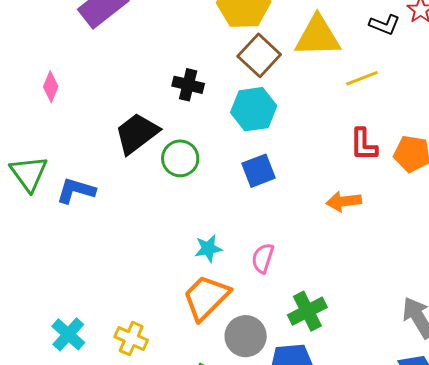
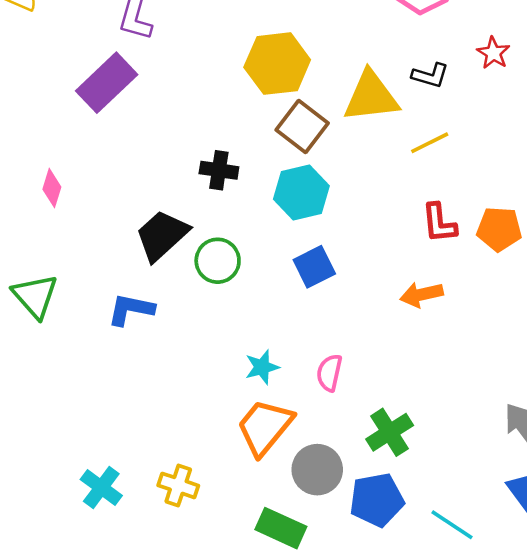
black L-shape: (385, 25) -> (430, 75), moved
blue L-shape: (76, 191) -> (131, 309), moved

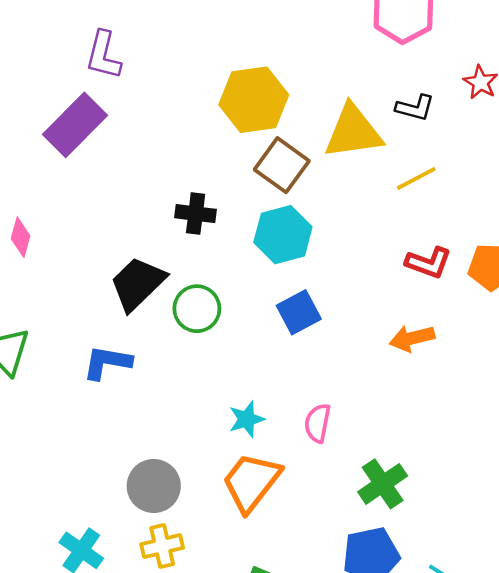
red L-shape: (439, 223) -> (429, 263), turned -63
gray circle: (317, 470) -> (154, 486), moved
yellow cross: (178, 485) -> (162, 546), turned -30

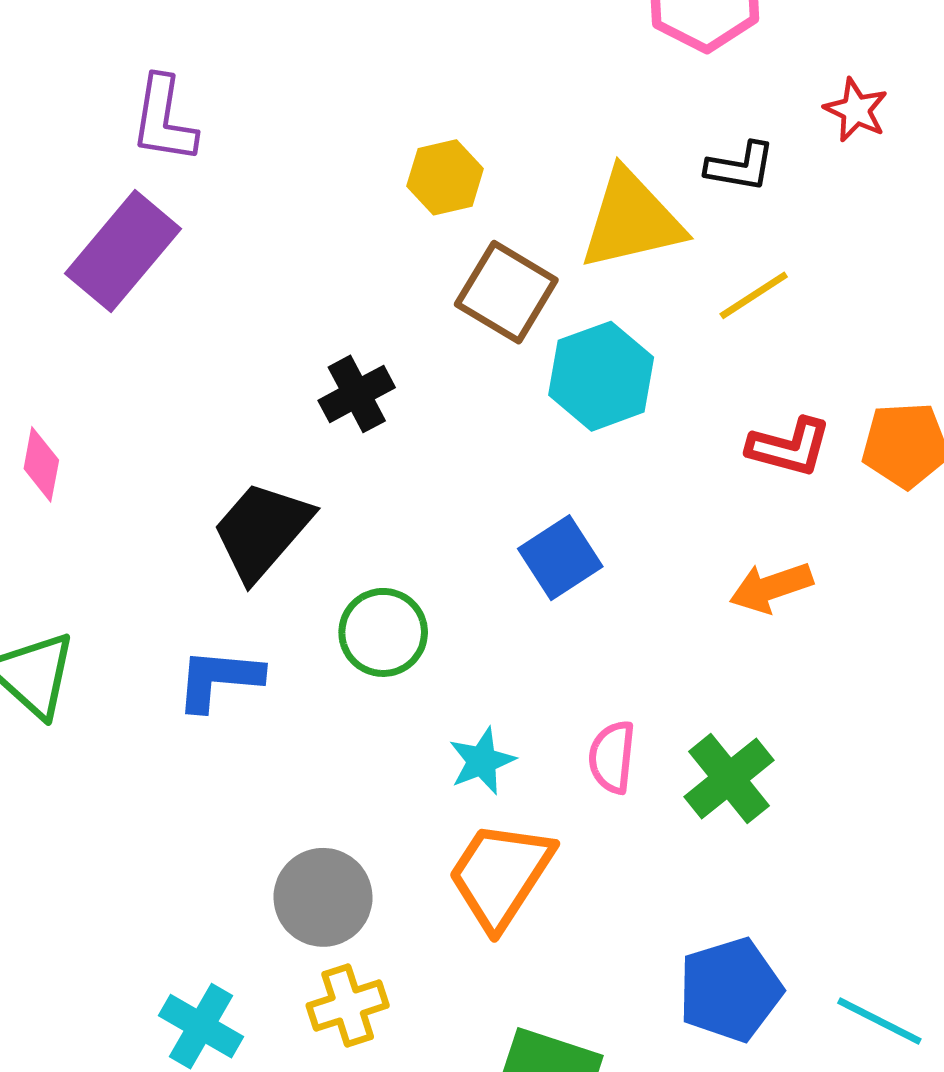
yellow hexagon: (254, 100) -> (445, 177), size x0.6
black cross: (196, 214) -> (357, 394), turned -30
cyan hexagon: (283, 235) -> (601, 376), moved
green circle: (197, 309) -> (383, 632), moved
green cross: (383, 484) -> (729, 779), moved

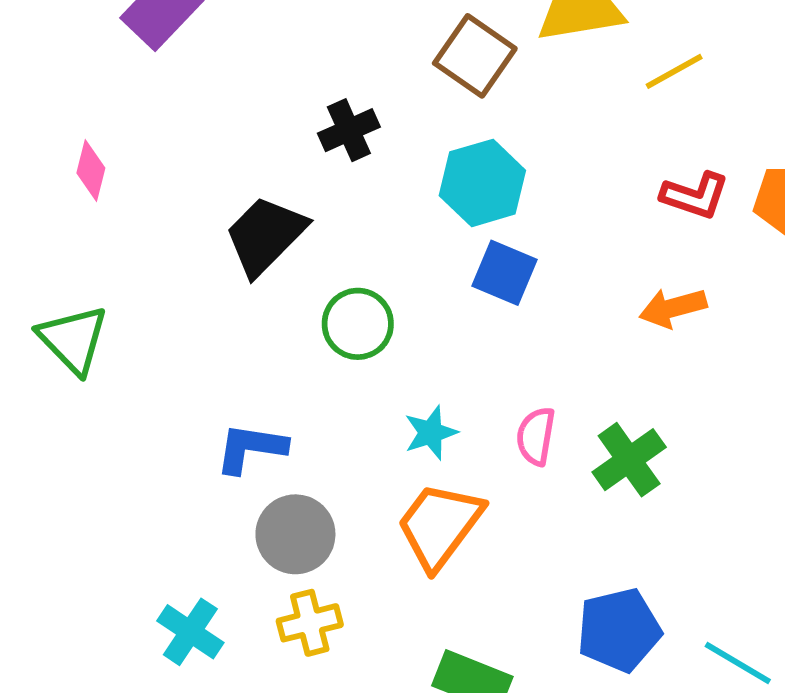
cyan hexagon: (601, 376) -> (482, 183), moved
blue square: (560, 558) -> (504, 273), turned -38
blue L-shape: (219, 679) -> (251, 448), moved

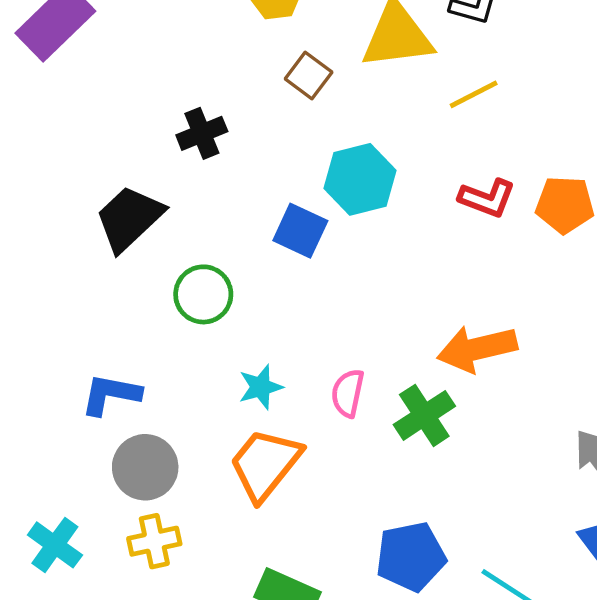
brown square: (475, 56) -> (309, 76), size x0.7
cyan hexagon: (482, 183) -> (360, 179), moved
blue square: (504, 273) -> (300, 231), moved
orange arrow: (673, 308) -> (477, 349), moved, size x1.4

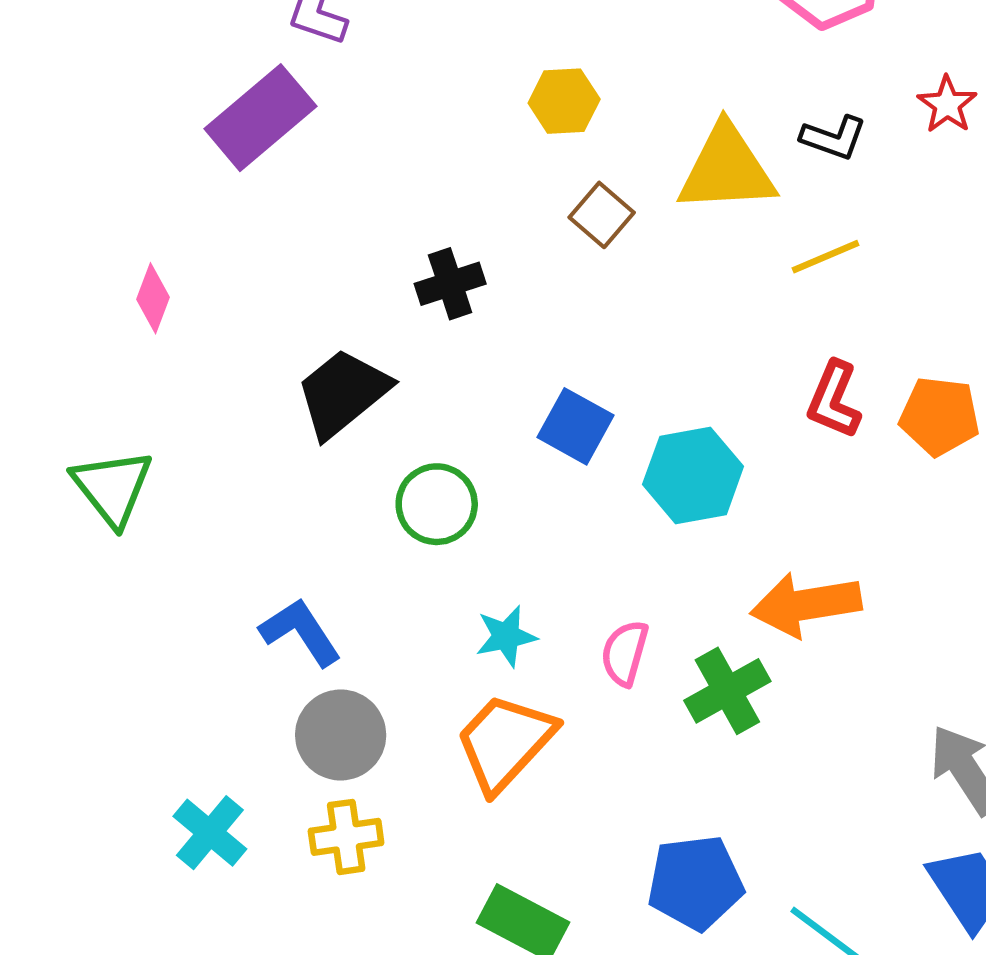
cyan hexagon: (360, 179) -> (693, 475), moved
red L-shape: (487, 198) -> (834, 400), turned 88
blue L-shape: (111, 394) -> (301, 632), turned 42

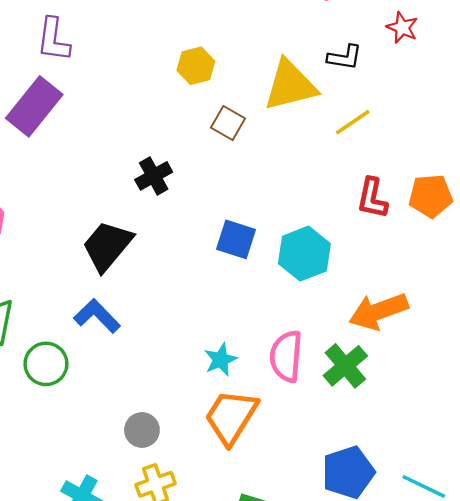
green circle: (437, 504) -> (46, 364), moved
blue L-shape: (301, 632) -> (97, 316), moved
pink semicircle: (625, 653) -> (286, 356), size x1.4
gray circle: (341, 735) -> (142, 430), size x0.7

